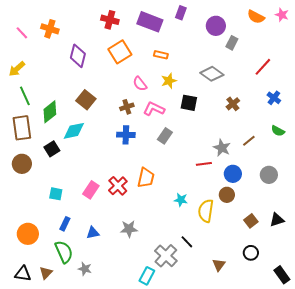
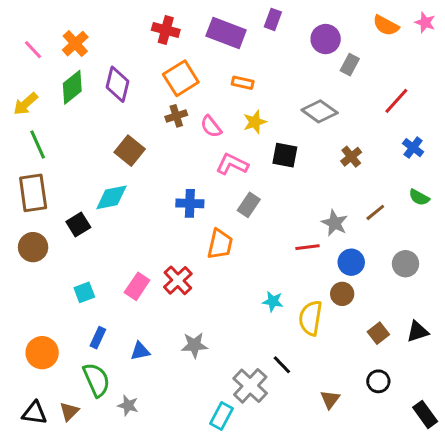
orange cross: (50, 29) -> (75, 44), turned 30
brown cross: (127, 107) -> (176, 116), moved
green diamond: (50, 112) -> (72, 87), moved
orange trapezoid: (146, 178) -> (220, 244), moved
cyan square: (56, 194) -> (84, 292), turned -32

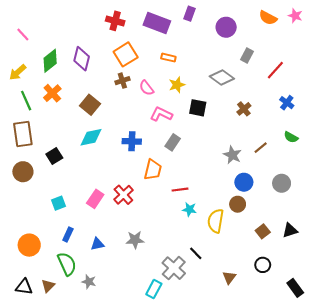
orange cross: (75, 44) -> (52, 93), moved
gray rectangle: (350, 65) -> (247, 55), moved
cyan diamond: (111, 197) -> (91, 137), moved
red line: (307, 247) -> (180, 190), moved

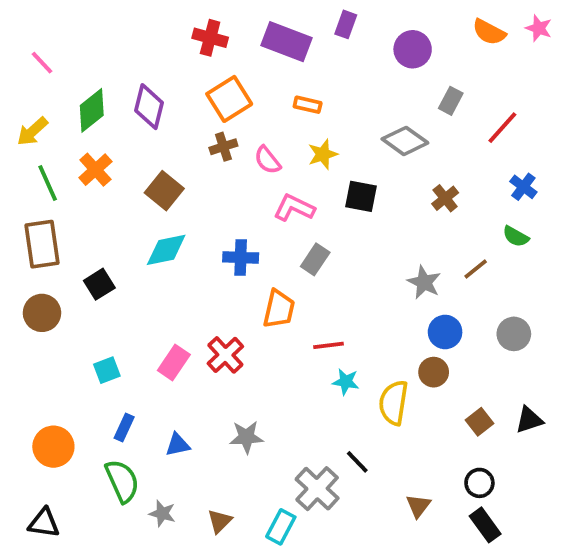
green semicircle: (291, 137) -> (516, 236), moved
brown triangle: (48, 286) -> (220, 521), moved
black rectangle: (295, 288) -> (485, 525), moved

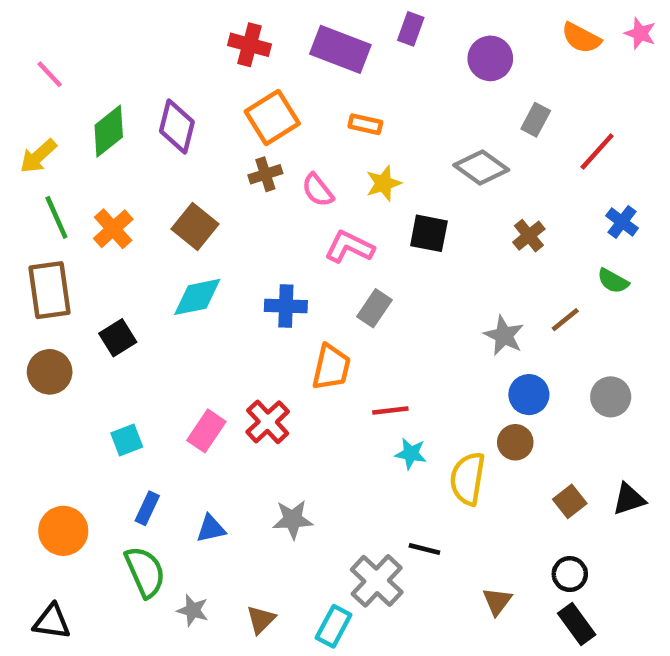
orange cross: (95, 170) -> (113, 229), moved
black line: (357, 462) -> (424, 549), turned -32

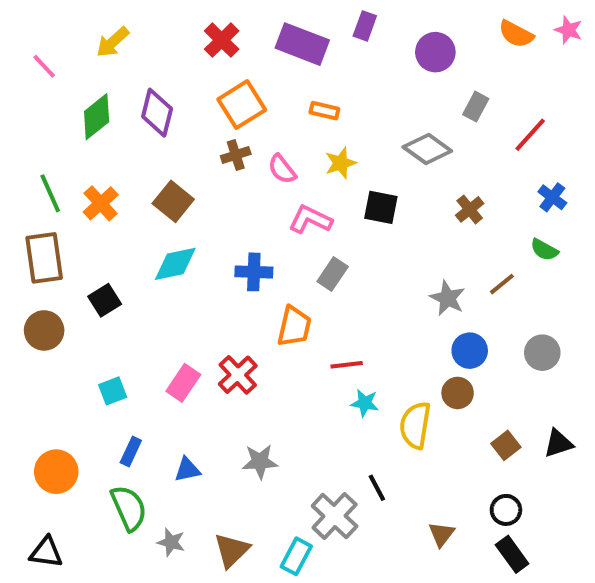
red cross: (250, 45) -> (222, 40), turned 30
yellow arrow: (38, 156) -> (113, 42), moved
black line: (424, 549) -> (377, 488), turned 48
brown triangle: (261, 619) -> (232, 550), size x1.4

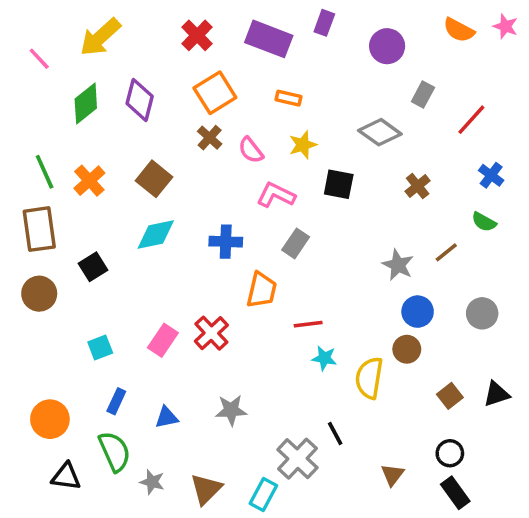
yellow arrow: (113, 42) -> (100, 37), size x1.4
brown cross: (236, 155) -> (210, 138), turned -30
black triangle: (46, 552) -> (66, 477), moved

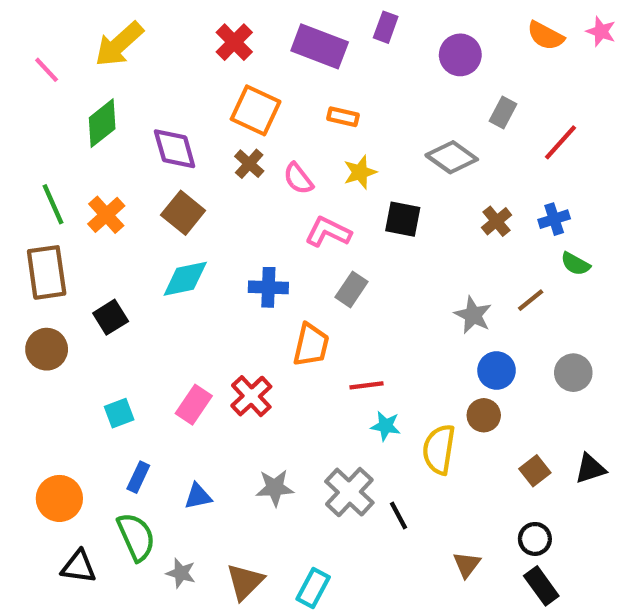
orange square: (215, 93) -> (256, 110), turned -33
purple diamond: (140, 100) -> (175, 149), moved, turned -30
blue cross: (491, 175) -> (554, 219), moved, turned 35
gray cross: (297, 459) -> (349, 492), moved

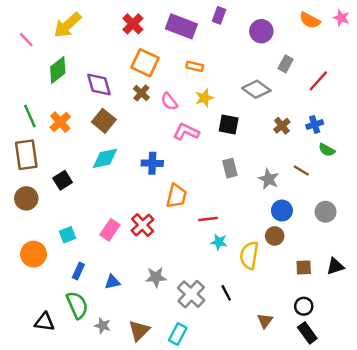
gray rectangle: (352, 289) -> (230, 168), moved, turned -48
brown line: (531, 300) -> (301, 171), turned 70
brown square: (535, 471) -> (304, 267), turned 35
gray cross: (349, 492) -> (191, 294), moved
orange circle: (59, 498) -> (34, 254), moved

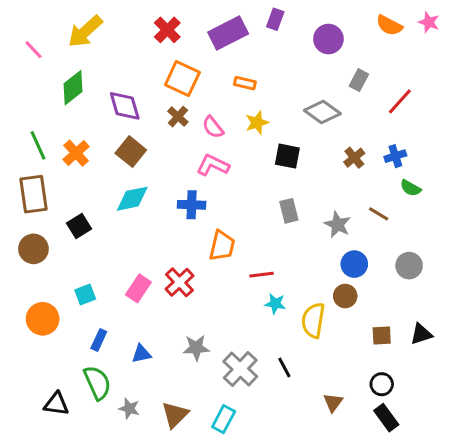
purple rectangle: (181, 26) -> (228, 33), turned -48
pink L-shape: (186, 132) -> (213, 165), moved

